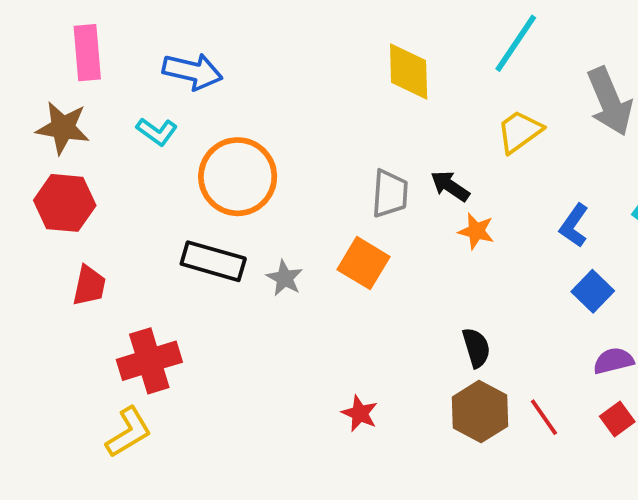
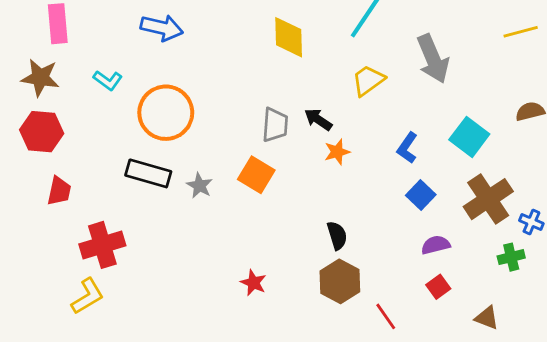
blue arrow: (193, 71) -> (162, 28), moved
orange star: (476, 231) -> (337, 152), turned -30
red line: (544, 417) -> (386, 316), moved

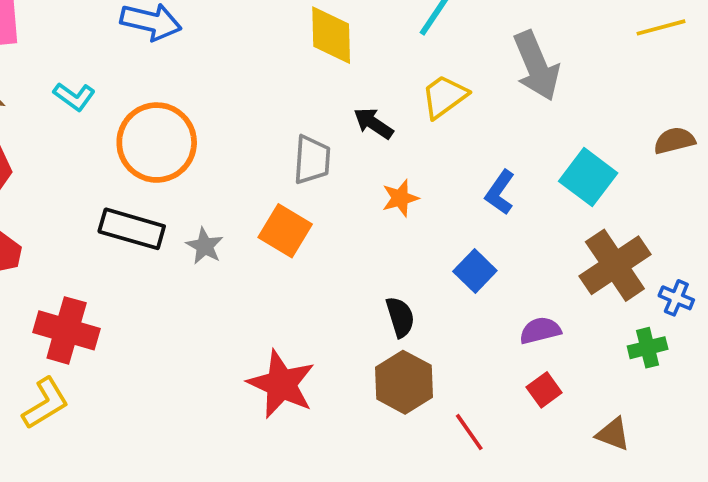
black arrow: (318, 119) -> (373, 123), moved
blue square: (421, 195) -> (475, 271), moved
red cross: (102, 245) -> (67, 330), turned 33
red star: (253, 283) -> (281, 384), size x1.8

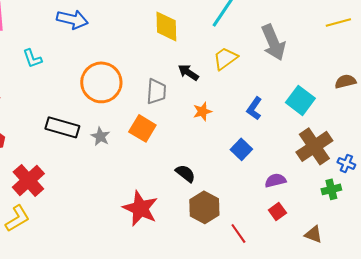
cyan L-shape: (74, 96) -> (32, 58), turned 35
orange circle: (157, 143) -> (101, 82), moved
black semicircle: (400, 317) -> (185, 173), moved, turned -35
red cross: (67, 330) -> (28, 180), turned 32

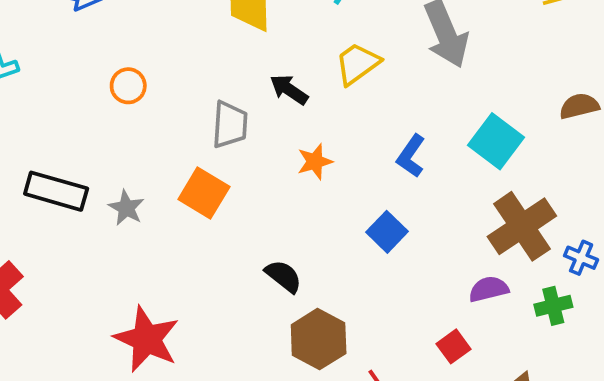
orange circle: (101, 82) -> (128, 86), moved, size x0.5
purple semicircle: (275, 180) -> (489, 289), moved
red star: (140, 208) -> (147, 339), moved

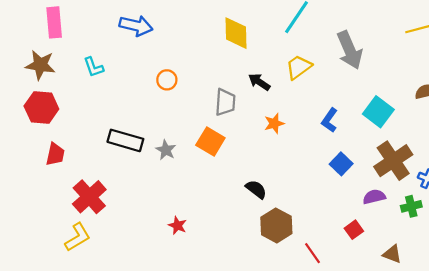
blue square: (387, 232) -> (341, 164), moved
red star: (147, 339) -> (177, 225), size x0.5

